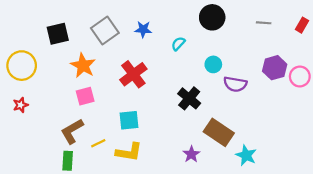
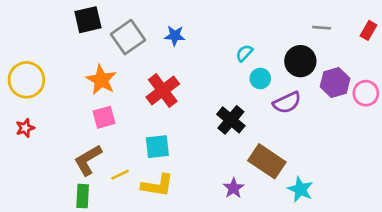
black circle: (212, 17) -> (300, 61), moved
black square: (58, 34) -> (88, 20), moved
cyan semicircle: (178, 44) -> (244, 53), moved
purple semicircle: (235, 84) -> (287, 103), turned -35

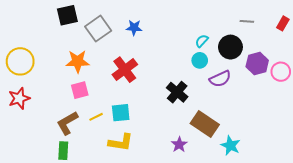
cyan semicircle: (244, 53) -> (202, 41), moved
orange star: (101, 80) -> (78, 61), turned -30
red star: (25, 128) -> (19, 98), size x1.5
yellow line: (120, 175) -> (96, 117), moved

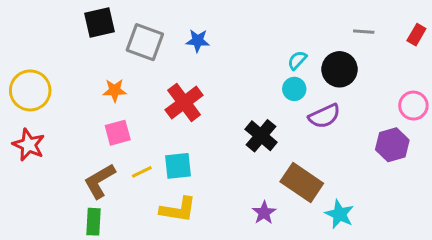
gray square: (98, 29) -> (145, 42), turned -35
orange star: (78, 61) -> (115, 90), size x0.7
purple hexagon: (257, 63) -> (392, 145), moved
red star: (19, 98) -> (29, 145), turned -30

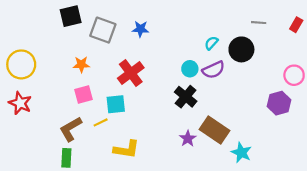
cyan circle: (294, 89) -> (190, 69), moved
purple semicircle: (324, 116) -> (213, 70), moved
cyan square: (178, 166) -> (116, 104), moved
purple star: (264, 213) -> (188, 139), moved

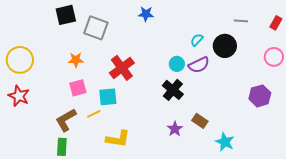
blue star: (140, 29) -> (146, 14), moved
pink circle: (294, 75) -> (274, 57), moved
brown rectangle: (215, 130) -> (200, 121), size x0.6

